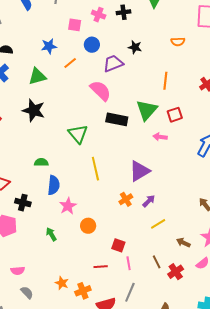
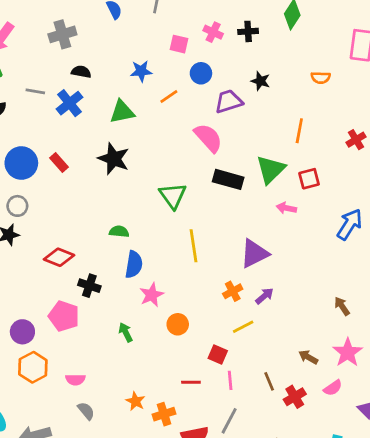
yellow line: (158, 224) -> (243, 327), moved

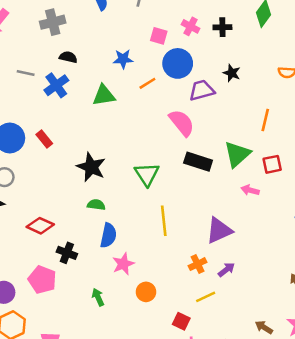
blue circle: (201, 73) -> (178, 63), size x1.5
black star: (114, 159) -> (91, 167), moved

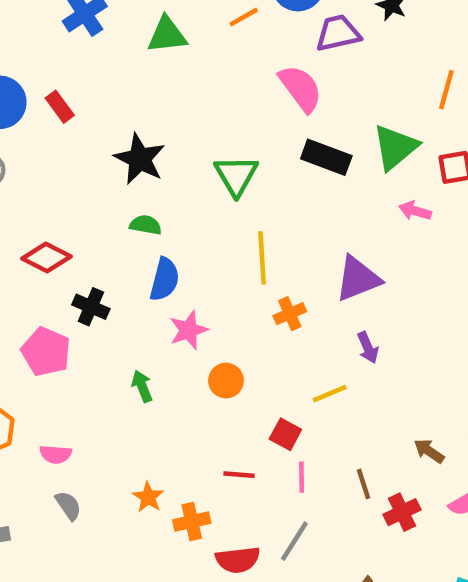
orange cross: (198, 264) -> (290, 314), moved
purple arrow: (226, 270) -> (368, 348), turned 102

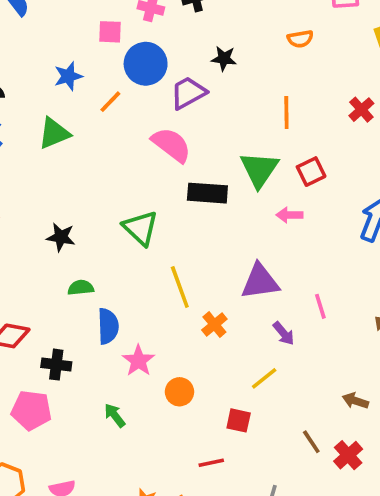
black star: (140, 159) -> (61, 237), size x0.7
purple triangle: (358, 279) -> (260, 282), turned 30
pink line: (302, 477) -> (320, 306), moved

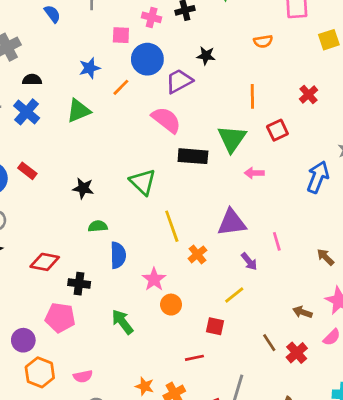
red square: (311, 172) -> (277, 130), moved
pink star: (138, 361) -> (154, 279), moved
green arrow: (115, 415) -> (122, 322), size x1.4

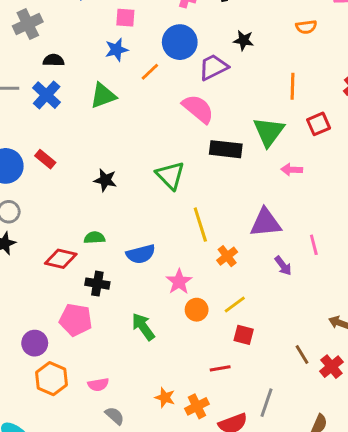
pink square: (121, 35) -> (125, 18), moved
green semicircle: (98, 226) -> (94, 238), moved
blue semicircle: (118, 255) -> (141, 254), turned 75
yellow line: (234, 295) -> (235, 305), moved

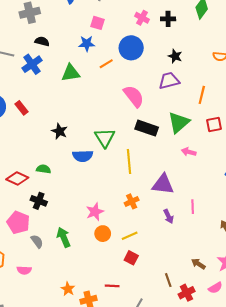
purple trapezoid: (213, 67) -> (169, 81), moved
yellow line: (200, 225) -> (129, 161), moved
blue semicircle: (141, 254) -> (83, 156), moved
red line: (220, 368) -> (112, 286), moved
gray semicircle: (115, 416) -> (37, 241), moved

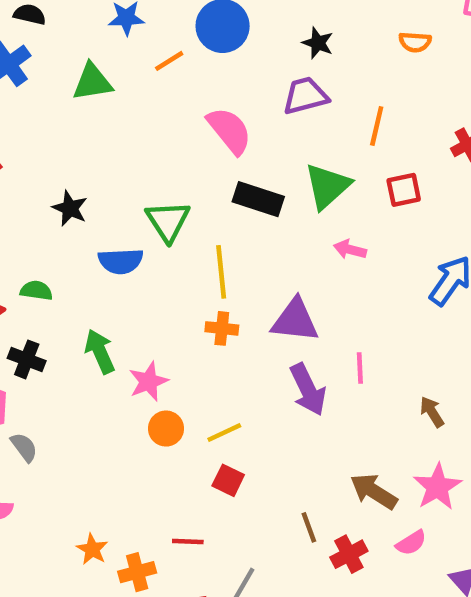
orange cross: (132, 201) -> (222, 328), moved, turned 32
purple arrow: (168, 216) -> (308, 390), size x1.6
green arrow: (64, 237) -> (100, 351), moved
brown arrow: (198, 264) -> (374, 491), size x1.5

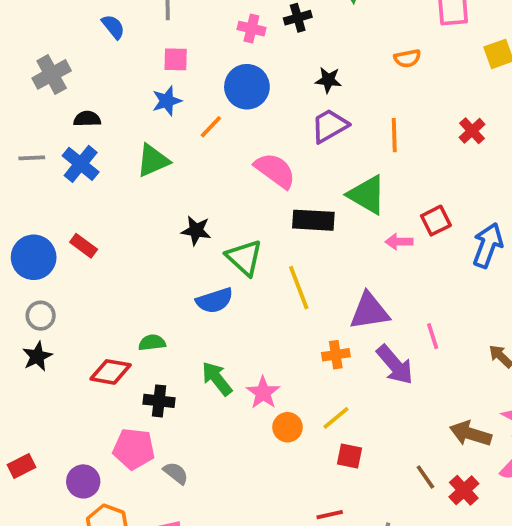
green triangle: (327, 186) -> (367, 195), turned -33
red square: (404, 190) -> (436, 221), moved
black star: (70, 208) -> (196, 230), moved
orange cross: (222, 328) -> (336, 355), moved

